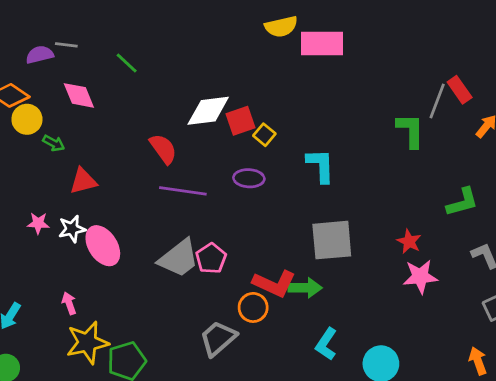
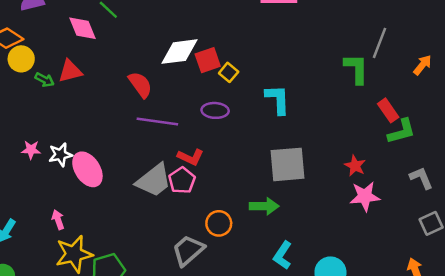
red rectangle: (460, 90) -> (388, 110), moved
pink diamond: (79, 95) -> (83, 28), moved
red triangle: (83, 181) -> (70, 71), moved
red L-shape: (274, 284) -> (191, 157), moved, size x0.7

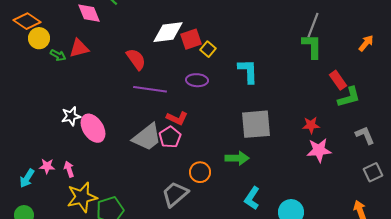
gray line: (380, 43) -> (313, 25), moved
pink star: (31, 150) -> (47, 166), moved
red star: (355, 166) -> (311, 125), turned -30

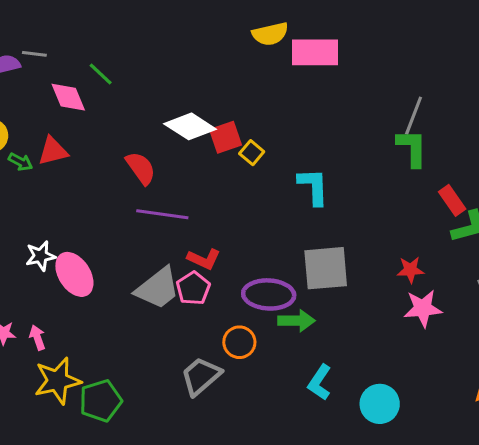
white diamond: (168, 32) -> (190, 126), turned 40
purple ellipse: (197, 80) -> (269, 294), moved, size x1.5

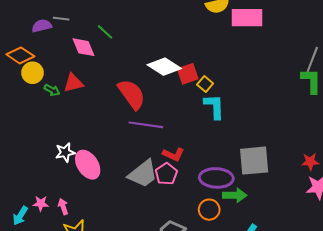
red semicircle: (141, 168) -> (132, 94), size x1.4
cyan L-shape: (313, 187) -> (214, 106), moved
orange circle: (239, 342) -> (209, 210), moved

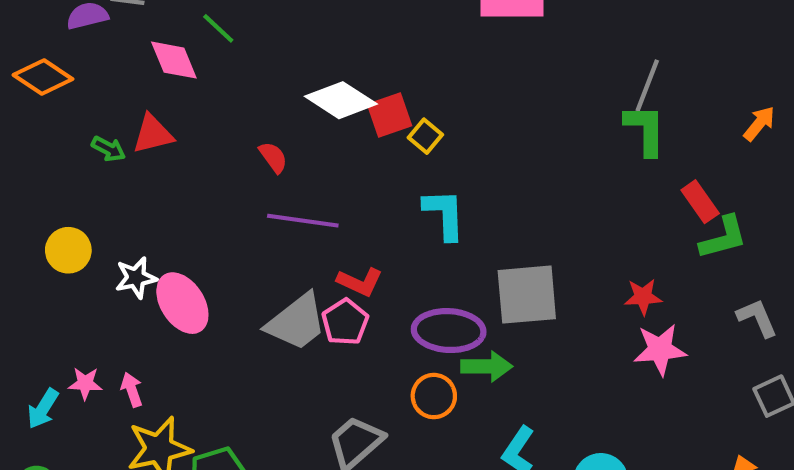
yellow circle: (33, 73) -> (68, 250), moved
red semicircle: (132, 94) -> (273, 157), size x0.5
cyan L-shape: (214, 106) -> (444, 214), moved

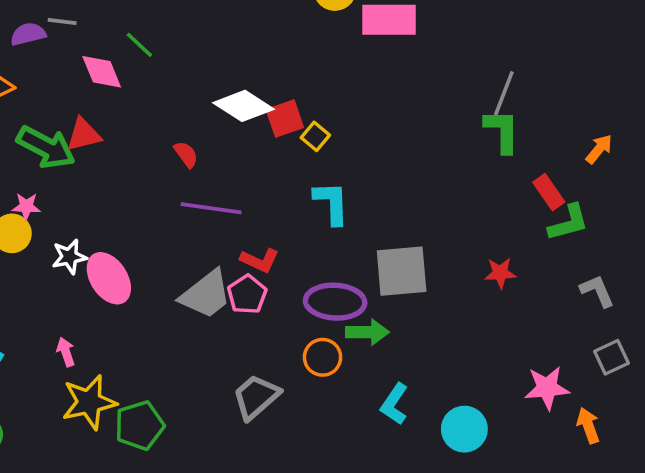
orange arrow: (759, 123) -> (599, 149), moved
green arrow: (108, 149) -> (46, 147), size x2.0
pink star: (660, 350) -> (547, 388), moved
pink star: (85, 383) -> (26, 206), moved

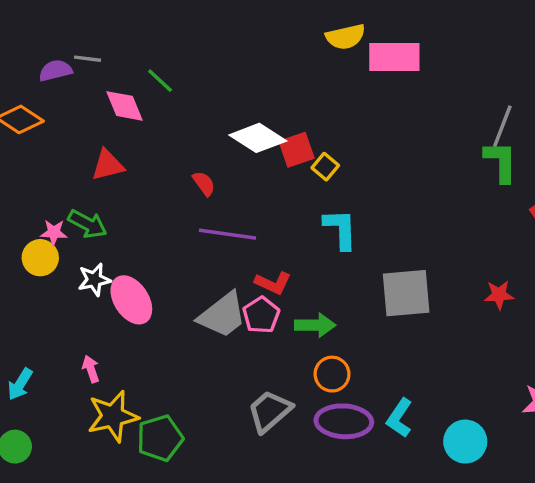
green arrow: (46, 147) -> (87, 224), moved, size x0.7
purple ellipse: (335, 302) -> (344, 421), moved
green arrow: (367, 332) -> (315, 325), moved

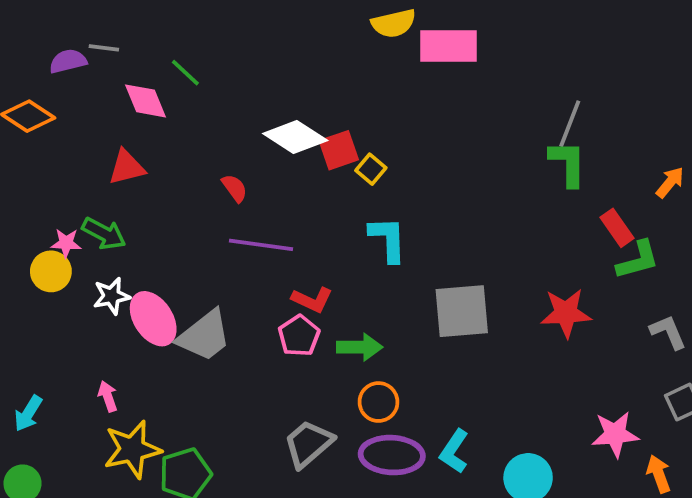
red star: (499, 295) -> (566, 313), size x1.5
gray trapezoid: (222, 315) -> (204, 336), moved

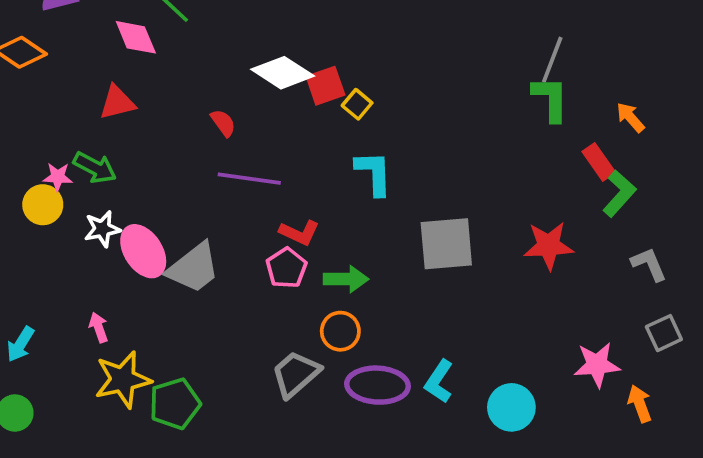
orange arrow: (670, 182) -> (630, 117), moved, turned -80
green L-shape: (638, 260) -> (619, 194), turned -33
orange circle: (378, 402) -> (340, 331), moved

